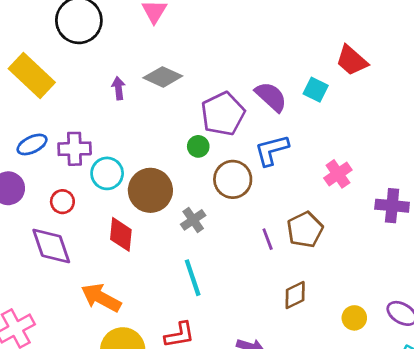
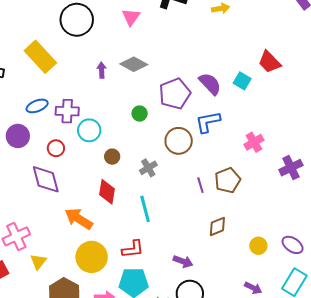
green circle: (198, 146) -> (140, 114), moved
brown circle: (150, 190) -> (112, 157), moved, size x0.5
purple cross: (392, 206) -> (291, 168), turned -35
red diamond: (121, 234) -> (107, 192), moved

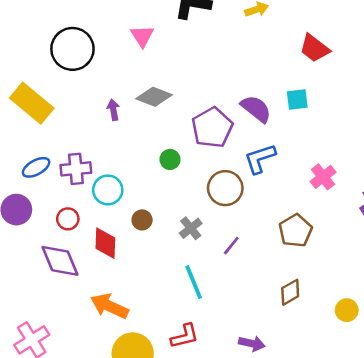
red trapezoid: (269, 62) -> (315, 48), moved
cyan square: (242, 81) -> (297, 100), turned -30
purple line: (200, 185) -> (231, 246), moved, turned 63
red diamond: (107, 192) -> (105, 243), moved

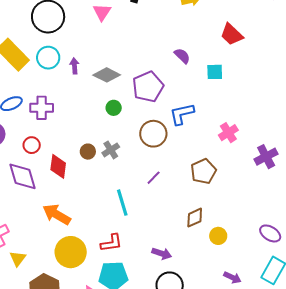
gray diamond: (154, 97) -> (107, 75), moved
purple semicircle: (256, 109) -> (182, 56), moved, size x0.7
cyan circle: (108, 190) -> (48, 58), moved
gray cross: (191, 228) -> (111, 150), moved
yellow circle: (347, 310) -> (218, 236), moved

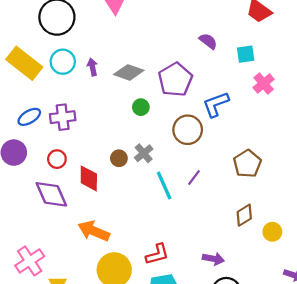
pink cross: (228, 133) -> (264, 83), moved
cyan line: (122, 203) -> (164, 186), moved

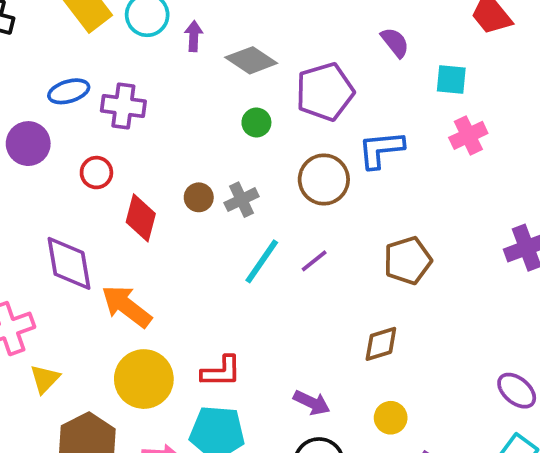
cyan line: (164, 186) -> (262, 261), turned 44
purple diamond: (51, 194) -> (69, 263), moved
yellow circle: (272, 232) -> (391, 418), moved

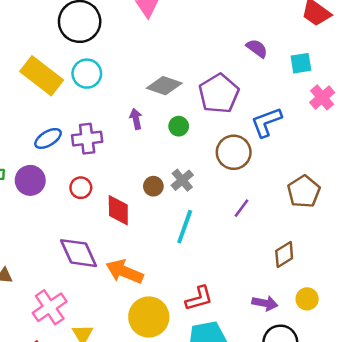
purple arrow: (194, 36) -> (136, 119), moved
cyan line: (262, 261) -> (185, 227), moved
brown diamond: (381, 344) -> (284, 255), moved
yellow circle: (391, 418) -> (307, 299), moved

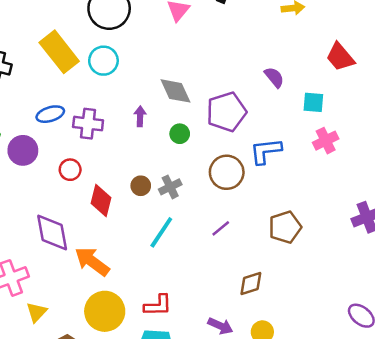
gray diamond: (164, 86) -> (176, 91), turned 32

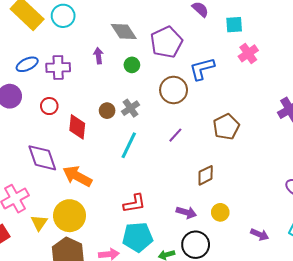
yellow circle: (105, 311) -> (70, 216), moved

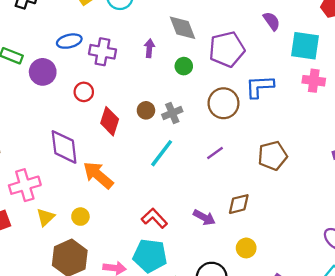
cyan square: (234, 25) -> (305, 46), size x1.5
pink cross: (248, 53) -> (314, 81), turned 30
red L-shape: (134, 203) -> (154, 218), turned -135
purple arrow: (186, 212) -> (204, 217), moved
yellow circle: (70, 216) -> (80, 217), size x0.5

